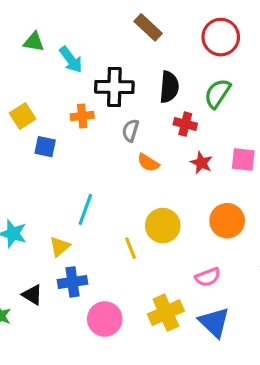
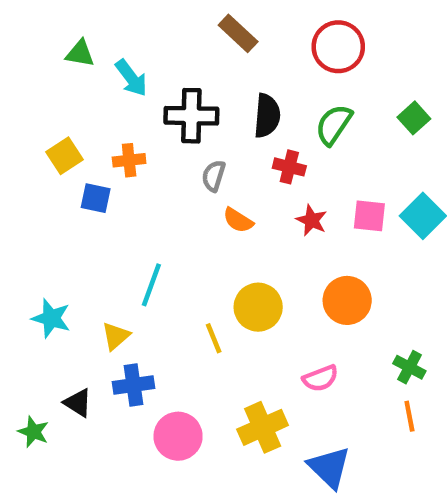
orange cross: (82, 116) -> (129, 160), moved
blue triangle: (214, 322) -> (329, 467), moved

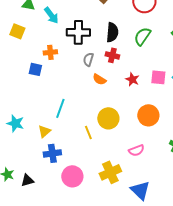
yellow square: (65, 156) -> (17, 31), moved, turned -35
red cross: (289, 167) -> (112, 55), moved
black triangle: (78, 403) -> (27, 180), moved, turned -48

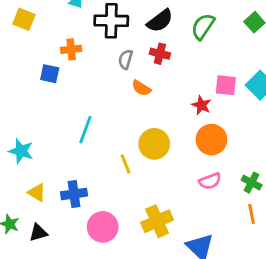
black semicircle: (112, 32) -> (160, 21), turned 48
red star: (132, 79) -> (201, 105), moved
yellow triangle: (44, 131) -> (37, 193), moved, turned -48
pink semicircle: (136, 150) -> (210, 181), moved

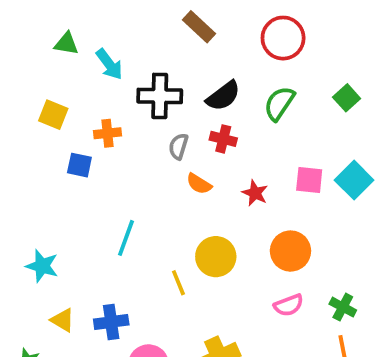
yellow square: (24, 19) -> (53, 115), moved
red star: (201, 105) -> (255, 193), moved

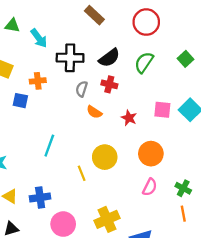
pink semicircle: (289, 305) -> (150, 187), turned -42

